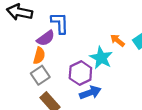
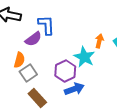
orange arrow: (117, 40) -> (99, 41), turned 64
orange semicircle: (39, 56) -> (19, 60), moved

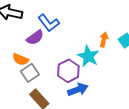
blue L-shape: (46, 25) -> (49, 23), turned 145
orange semicircle: (19, 60) -> (21, 59), turned 98

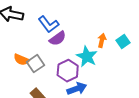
purple semicircle: (35, 38) -> (58, 38), moved
gray square: (30, 73) -> (36, 64), moved

